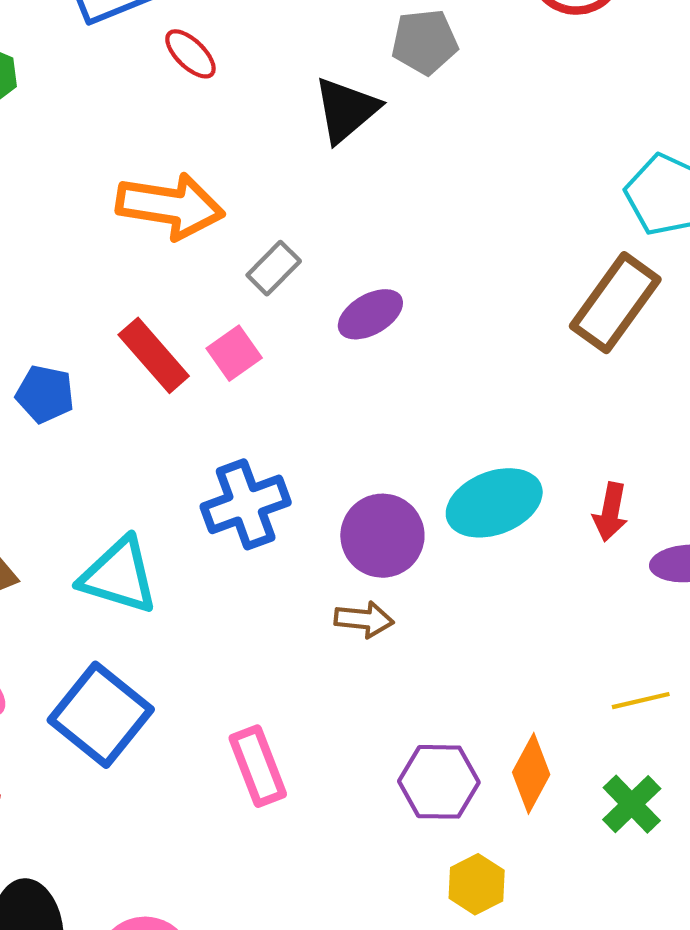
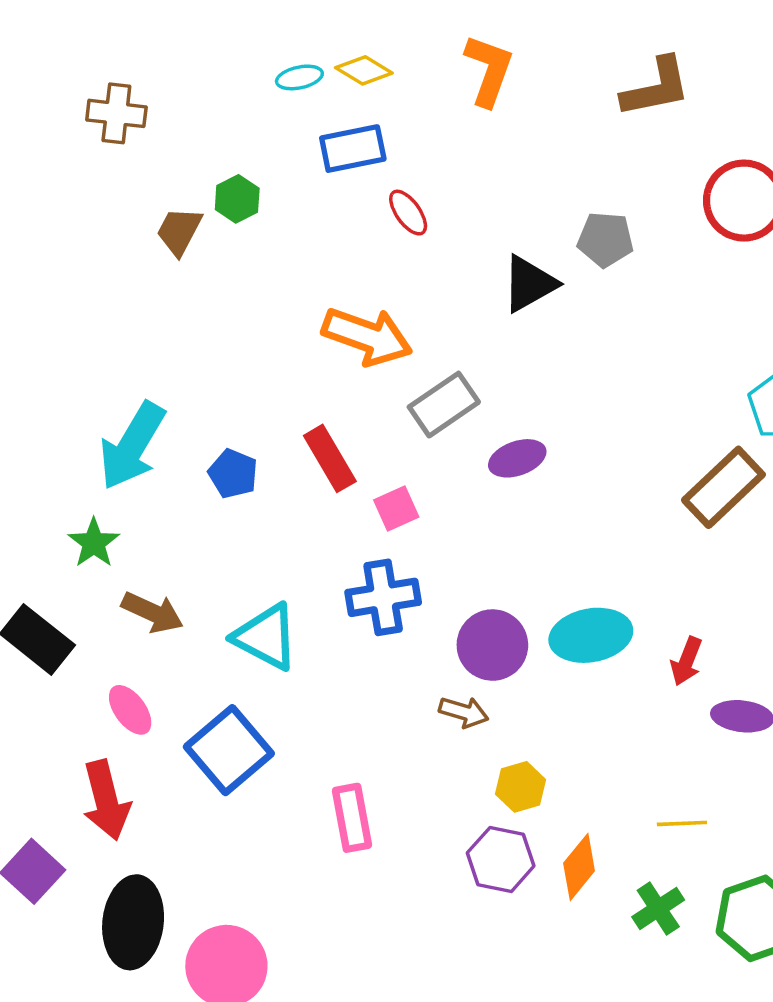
gray rectangle: (274, 268) -> (444, 405), size x1.5
pink square: (234, 353) -> (396, 509), moved
yellow hexagon: (477, 884) -> (521, 787), moved

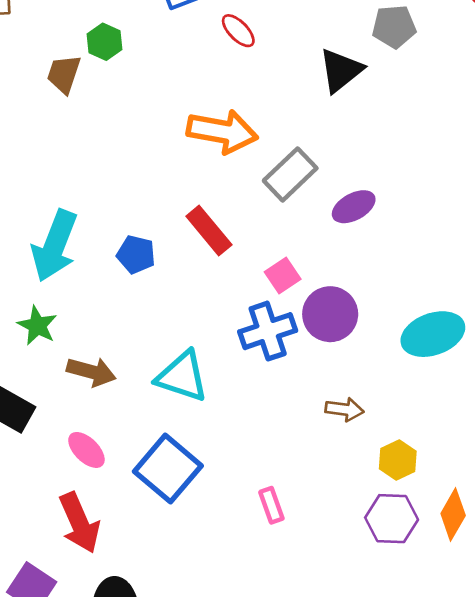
pink square: (396, 509) -> (283, 275), moved
purple circle: (492, 645) -> (330, 314), moved
pink rectangle: (352, 818) -> (271, 505), size x0.7

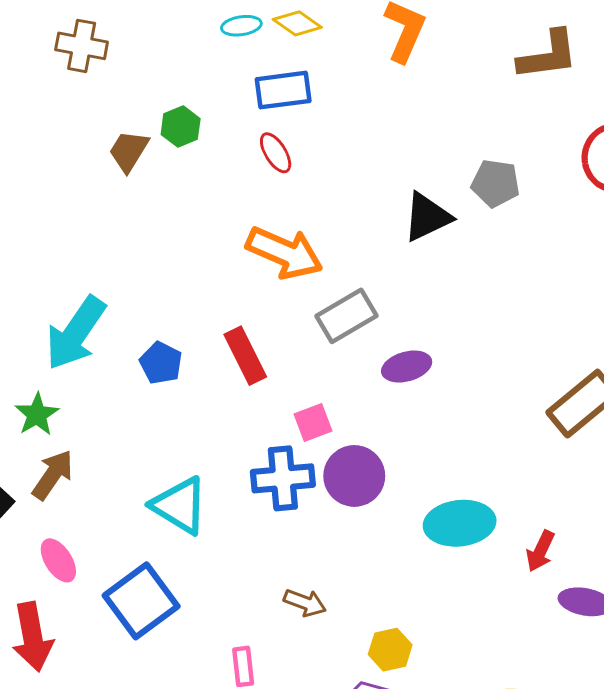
red ellipse: (238, 31) -> (276, 153), moved
brown arrow: (91, 372) -> (53, 475), moved, turned -84
brown arrow: (344, 409) -> (305, 603), moved

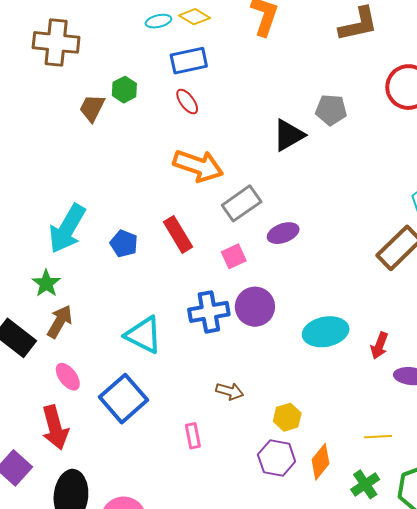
brown cross: (82, 46) -> (56, 42), size x1.4
pink square: (313, 422) -> (234, 256), moved

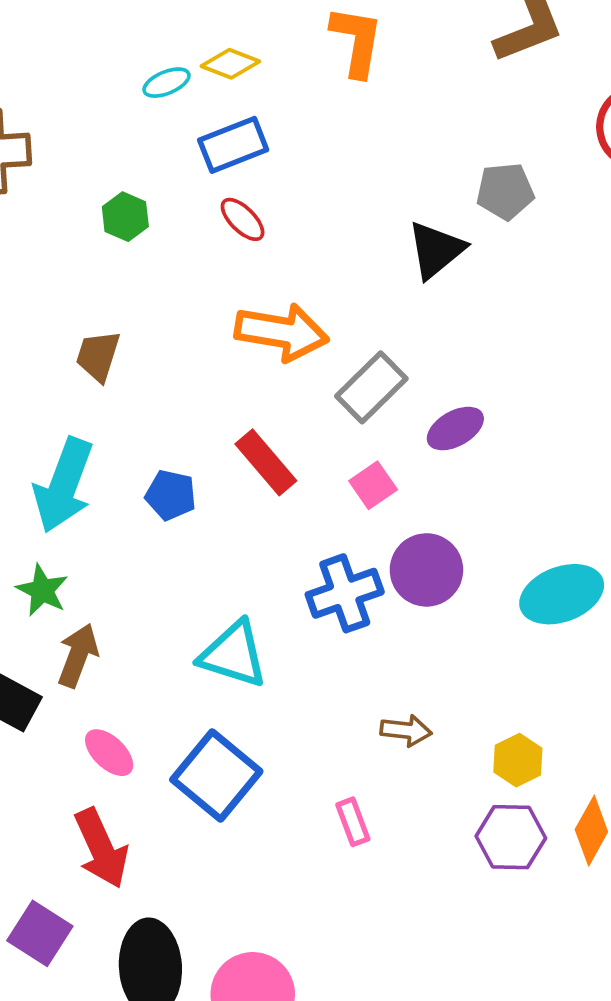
brown trapezoid: (92, 108) -> (98, 356), moved

